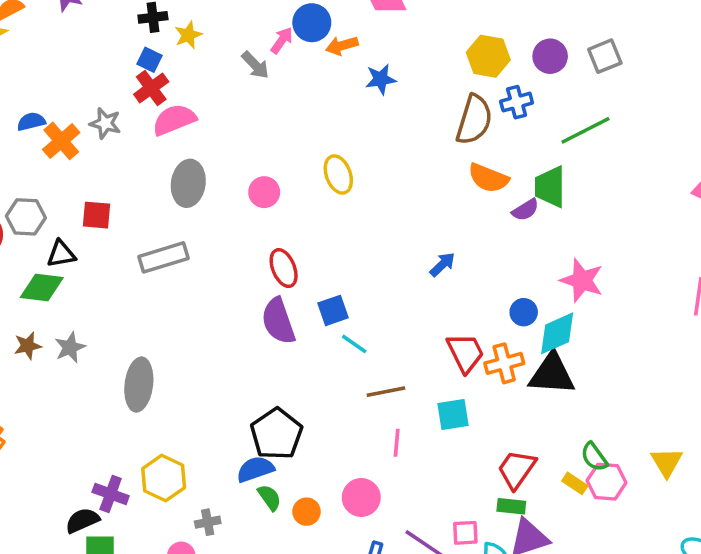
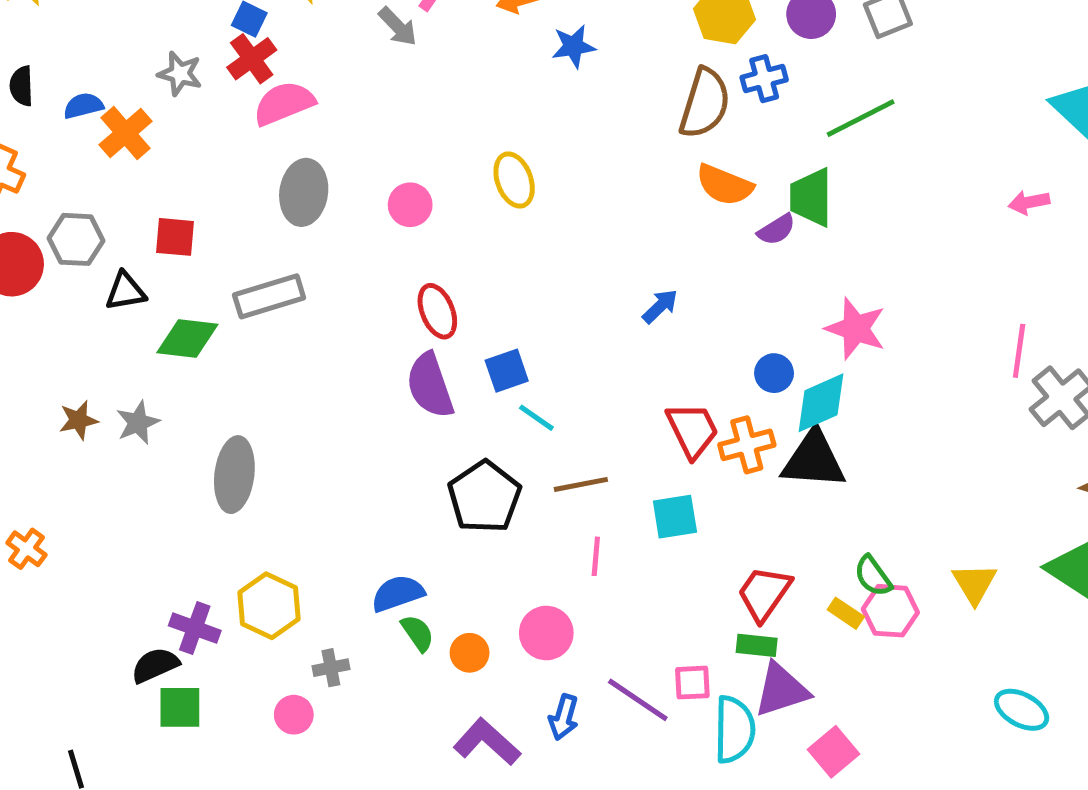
gray star: (105, 123) -> (180, 74), moved
green diamond: (42, 287) -> (187, 338), moved
black pentagon: (277, 434) -> (484, 497), moved

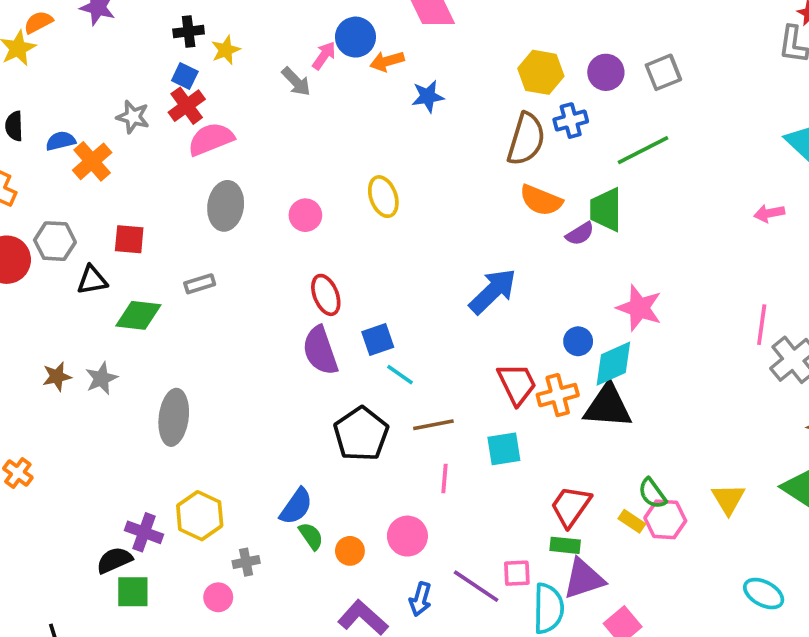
gray rectangle: (269, 296) -> (200, 284), size x0.6
blue arrow: (660, 306) -> (493, 291), size x1.8
blue semicircle: (398, 593) -> (296, 506), turned 144

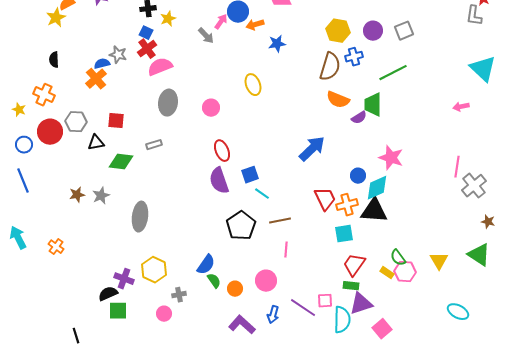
blue semicircle: (61, 141) -> (102, 64), moved
yellow ellipse: (383, 197) -> (253, 85), moved
cyan square: (504, 449) -> (344, 234), moved

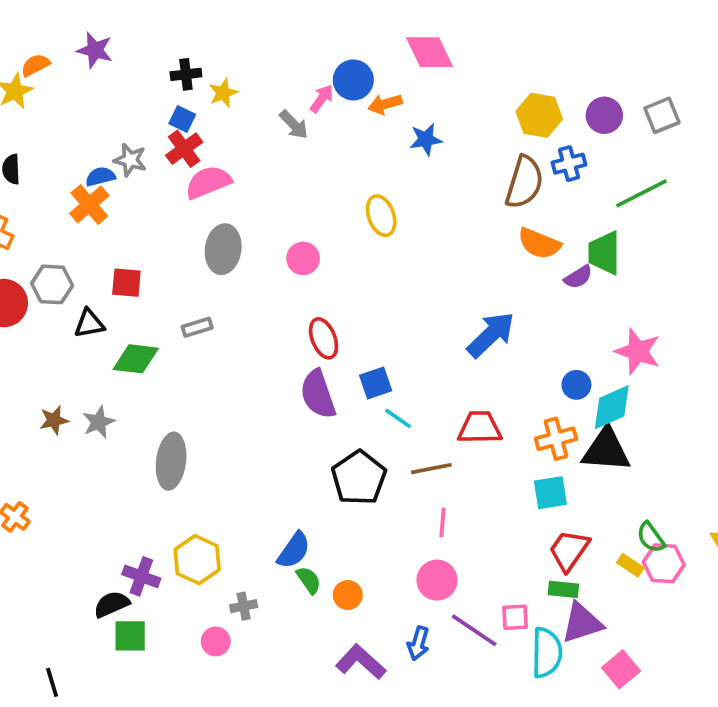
red trapezoid: (325, 199) -> (480, 428), moved, turned -65
pink circle: (266, 281) -> (437, 580), moved

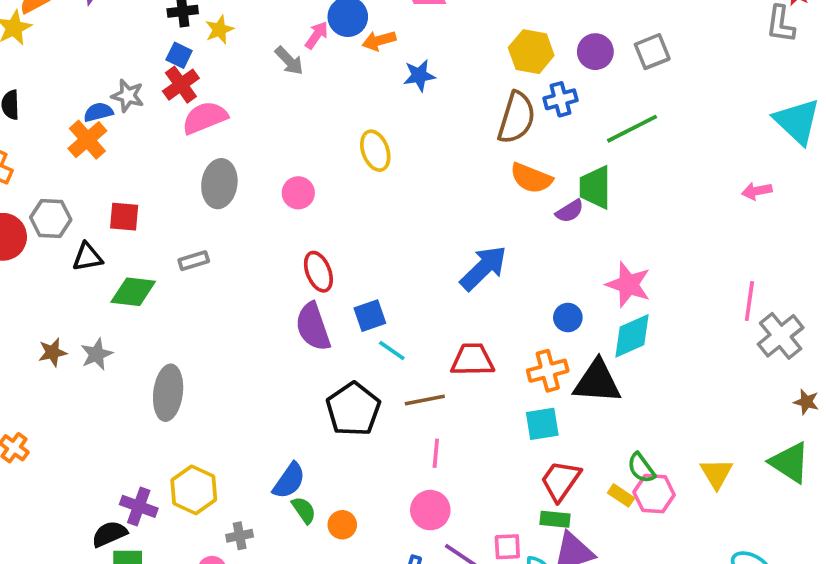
cyan diamond: (612, 407) -> (632, 336), moved

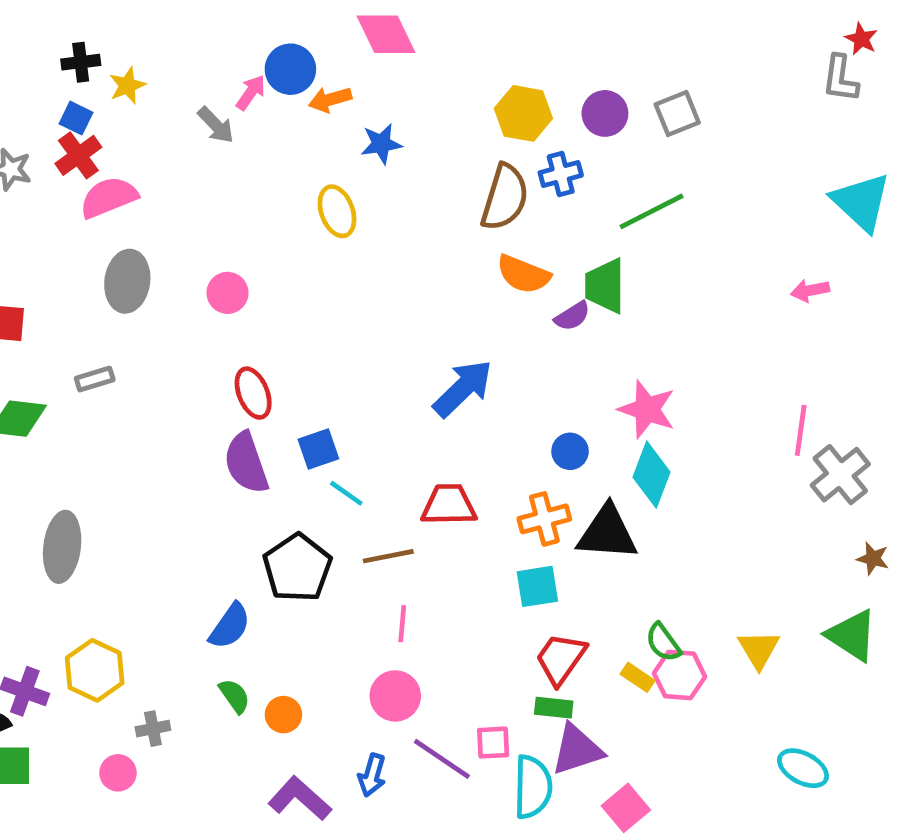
yellow ellipse: (375, 151) -> (337, 211), moved
cyan diamond: (632, 336) -> (652, 475), turned -45
blue semicircle: (289, 481) -> (230, 626), moved

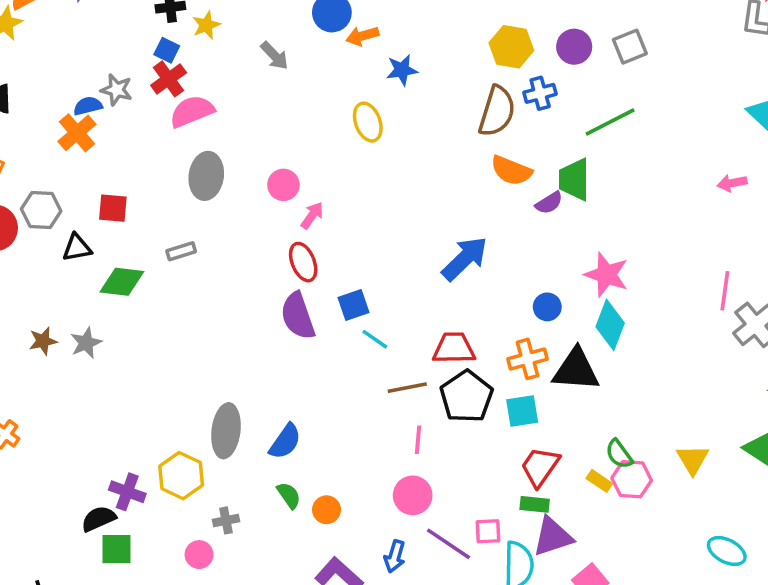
pink arrow: (251, 92) -> (312, 215), moved
gray ellipse: (62, 547) -> (226, 431), moved
black pentagon: (297, 568) -> (466, 397), moved

